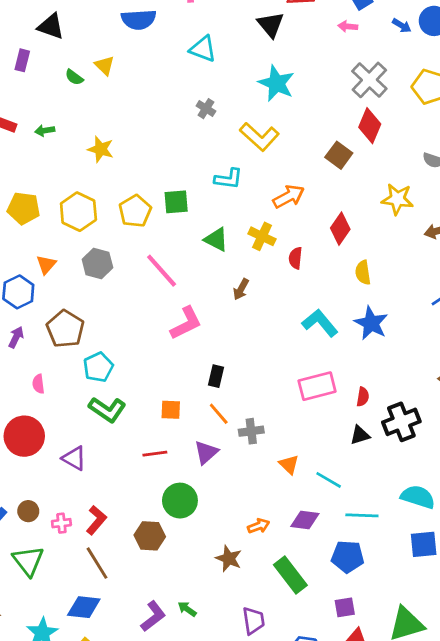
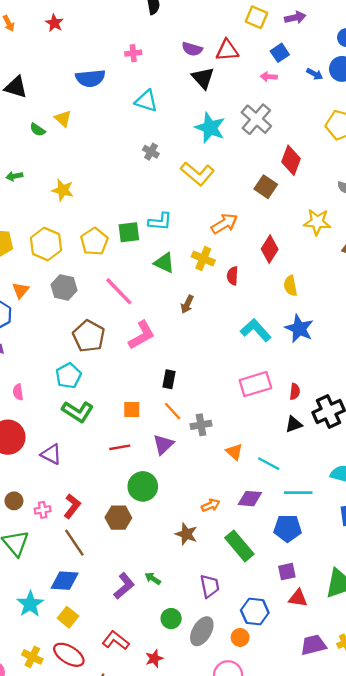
gray cross: (369, 80) -> (256, 119), moved
cyan L-shape: (228, 179) -> (160, 221), moved
brown pentagon: (65, 329) -> (89, 336), moved

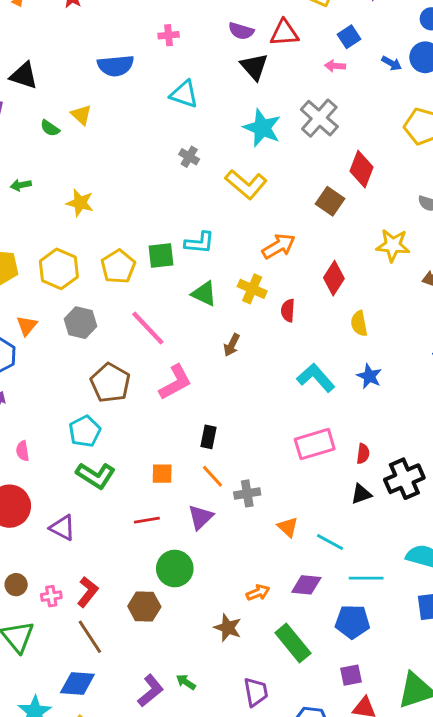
blue star: (299, 329) -> (369, 376), size x0.7

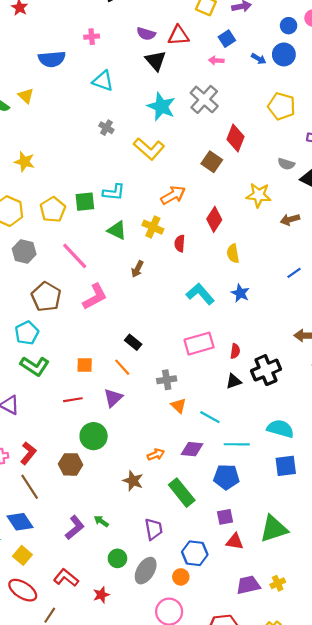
black rectangle: (208, 437) -> (133, 342), moved, turned -63
gray cross: (247, 493) -> (167, 380), moved
blue diamond: (77, 683) -> (20, 522), turned 52

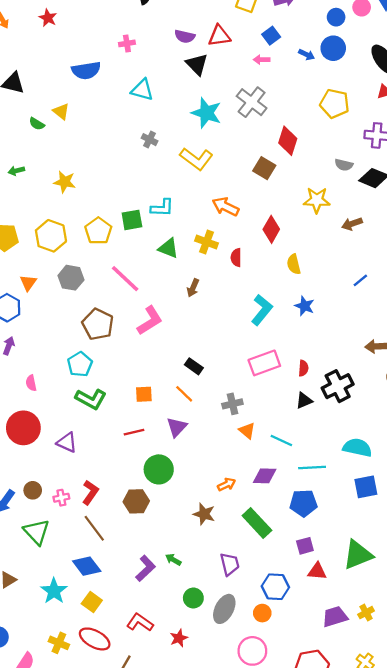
orange arrow: (173, 195) -> (226, 207), turned -120
cyan L-shape: (200, 294) -> (262, 310), turned 84

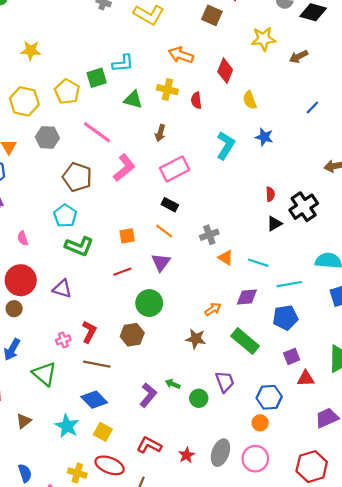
pink rectangle: (264, 363) -> (175, 169), moved
brown circle: (33, 490) -> (14, 309), moved
brown line: (94, 528) -> (97, 364), turned -35
green circle: (193, 598) -> (199, 398), moved
gray ellipse: (224, 609) -> (220, 453), moved

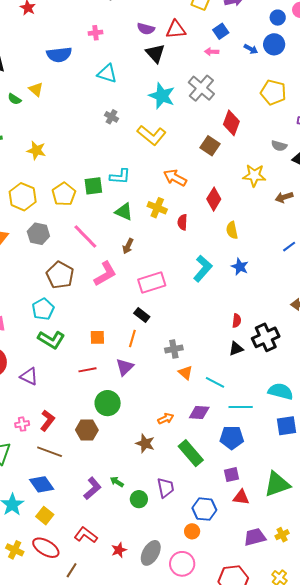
brown arrow: (160, 133) -> (128, 246), moved
orange line: (164, 231) -> (132, 338), turned 60

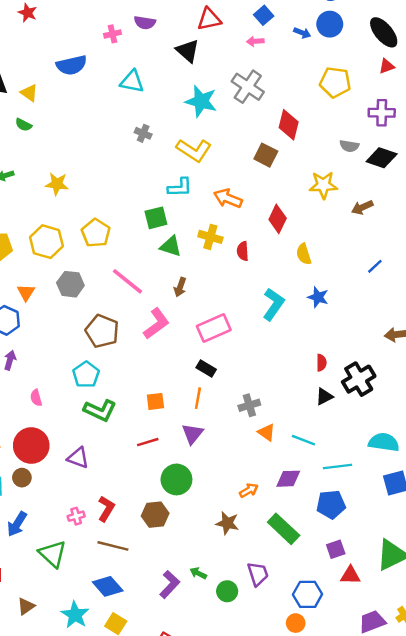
purple semicircle: (146, 29) -> (145, 23), moved
yellow triangle: (36, 89) -> (29, 93), moved
cyan L-shape: (120, 176) -> (180, 187), moved
green square: (93, 186) -> (156, 218), moved

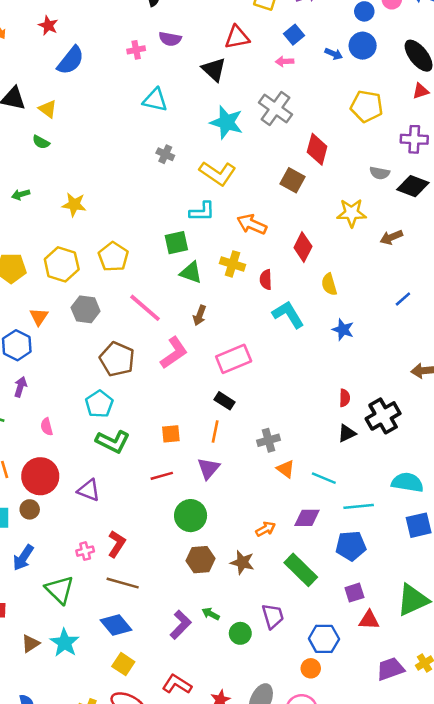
blue semicircle: (72, 65) -> (71, 60), moved, turned -40
cyan L-shape: (273, 304) -> (288, 314), moved, turned -68
brown hexagon: (155, 515) -> (200, 560), moved
cyan star: (75, 615) -> (65, 643), moved

